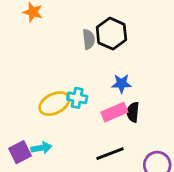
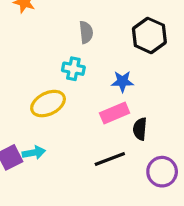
black hexagon: (111, 34) -> (149, 35), moved
cyan cross: (77, 98) -> (73, 69), moved
black semicircle: (133, 112) -> (140, 129), moved

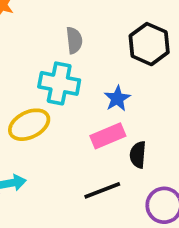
cyan cross: (73, 69) -> (59, 83), size x1.5
blue star: (122, 81) -> (117, 98), turned -30

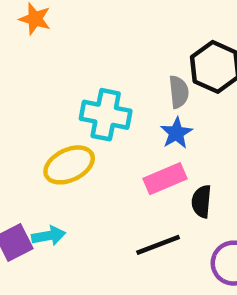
gray semicircle: (74, 40) -> (179, 92), moved

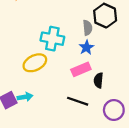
black line: (158, 245) -> (78, 101), turned 40

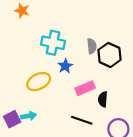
black hexagon: (105, 16) -> (109, 55), moved
cyan cross: (52, 39) -> (53, 43), moved
blue star: (86, 47) -> (65, 66), moved

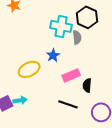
cyan cross: (53, 43) -> (61, 26), moved
black hexagon: (109, 55) -> (87, 17), moved

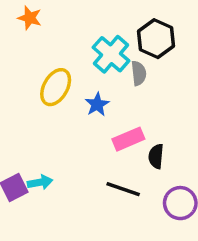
cyan cross: (61, 26) -> (111, 54), turned 30
yellow ellipse: (29, 69) -> (56, 87), moved, turned -35

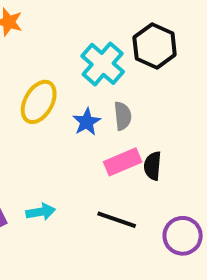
gray semicircle: (139, 73) -> (123, 116), moved
black semicircle: (156, 156) -> (153, 166), moved
cyan arrow: (40, 182) -> (41, 212), moved

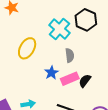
blue star: (87, 122) -> (51, 73), moved
black semicircle: (153, 166) -> (85, 81), turned 32

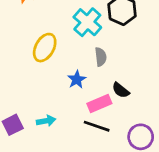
pink rectangle: (70, 79) -> (99, 104), moved
black semicircle: (85, 81) -> (121, 90), turned -88

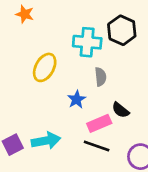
cyan cross: (87, 22) -> (87, 42), turned -36
cyan arrow: (46, 121) -> (46, 141), size x1.5

